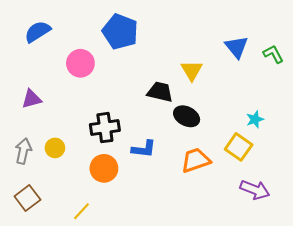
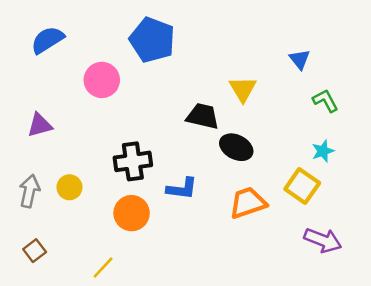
blue triangle: (237, 47) -> (300, 59), size x0.7
green L-shape: (273, 54) -> (325, 101), moved
brown square: (27, 198) -> (35, 251), size x0.7

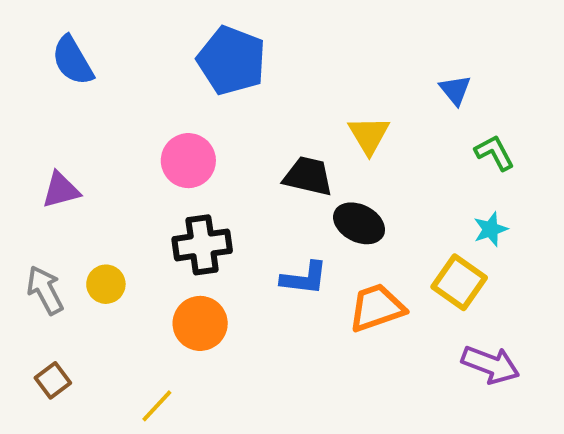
blue semicircle: (47, 40) -> (73, 60), turned -88
pink circle: (102, 80) -> (188, 161), moved
blue L-shape: (182, 189) -> (304, 278), moved
gray arrow: (29, 191) -> (45, 290), turned -40

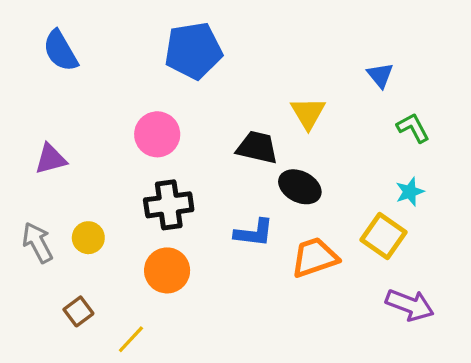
blue pentagon: (231, 60) -> (193, 51), turned -30
brown square: (53, 380) -> (78, 311), moved

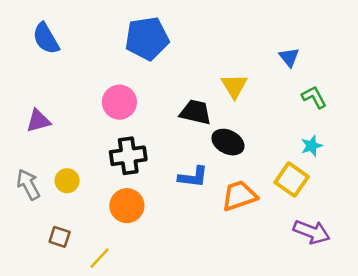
brown square: (78, 311) -> (60, 237), turned -35

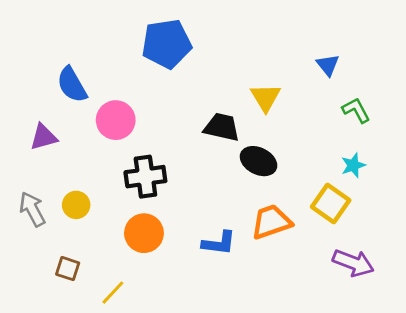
blue semicircle: (46, 38) -> (72, 85), moved
pink circle: (119, 102) -> (116, 120), moved
blue L-shape: (193, 177) -> (219, 243), moved

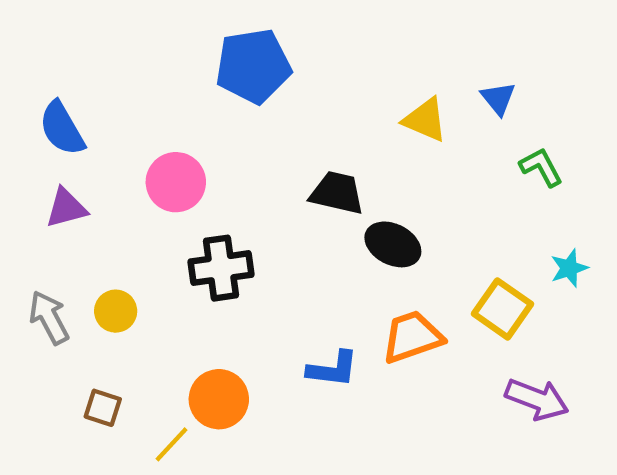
blue semicircle: (72, 85) -> (62, 128), moved
yellow triangle: (266, 97) -> (425, 120), moved, turned -36
cyan star: (353, 165) -> (569, 268), moved
orange circle: (144, 233) -> (219, 399), moved

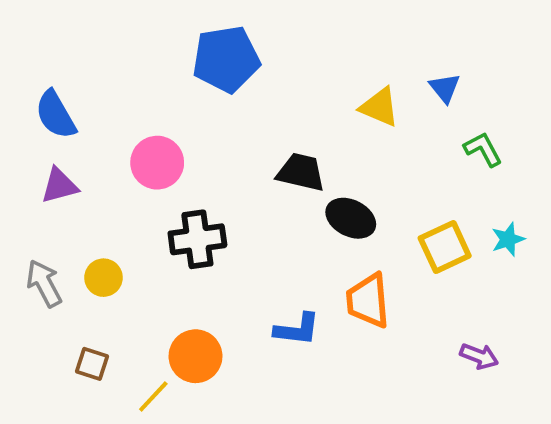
yellow square: (502, 309) -> (445, 247), moved, turned 30
orange trapezoid: (412, 337) -> (368, 301), turned -76
purple arrow: (537, 399) -> (479, 356), size x0.7

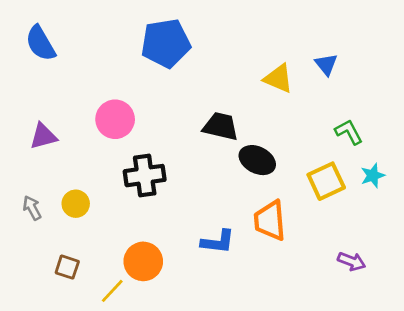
blue semicircle: (56, 115) -> (41, 43), moved
green L-shape: (483, 149) -> (349, 132), moved
gray arrow: (44, 283) -> (32, 208), size x0.7

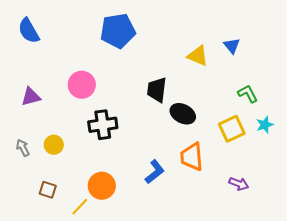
black trapezoid: (221, 126) -> (157, 90), turned -96
blue L-shape: (218, 242) -> (155, 172), turned -45
purple arrow: (352, 261) -> (239, 184), moved

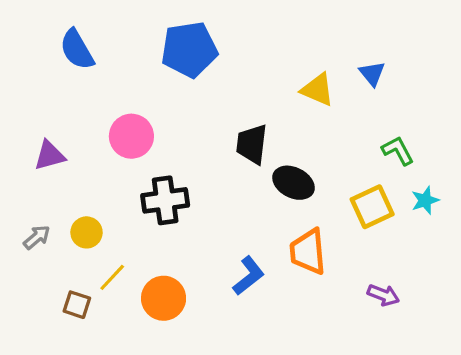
blue semicircle: (29, 31) -> (77, 50), moved
gray arrow: (23, 148) -> (37, 237), turned 78
yellow line: (80, 207) -> (112, 277), moved

